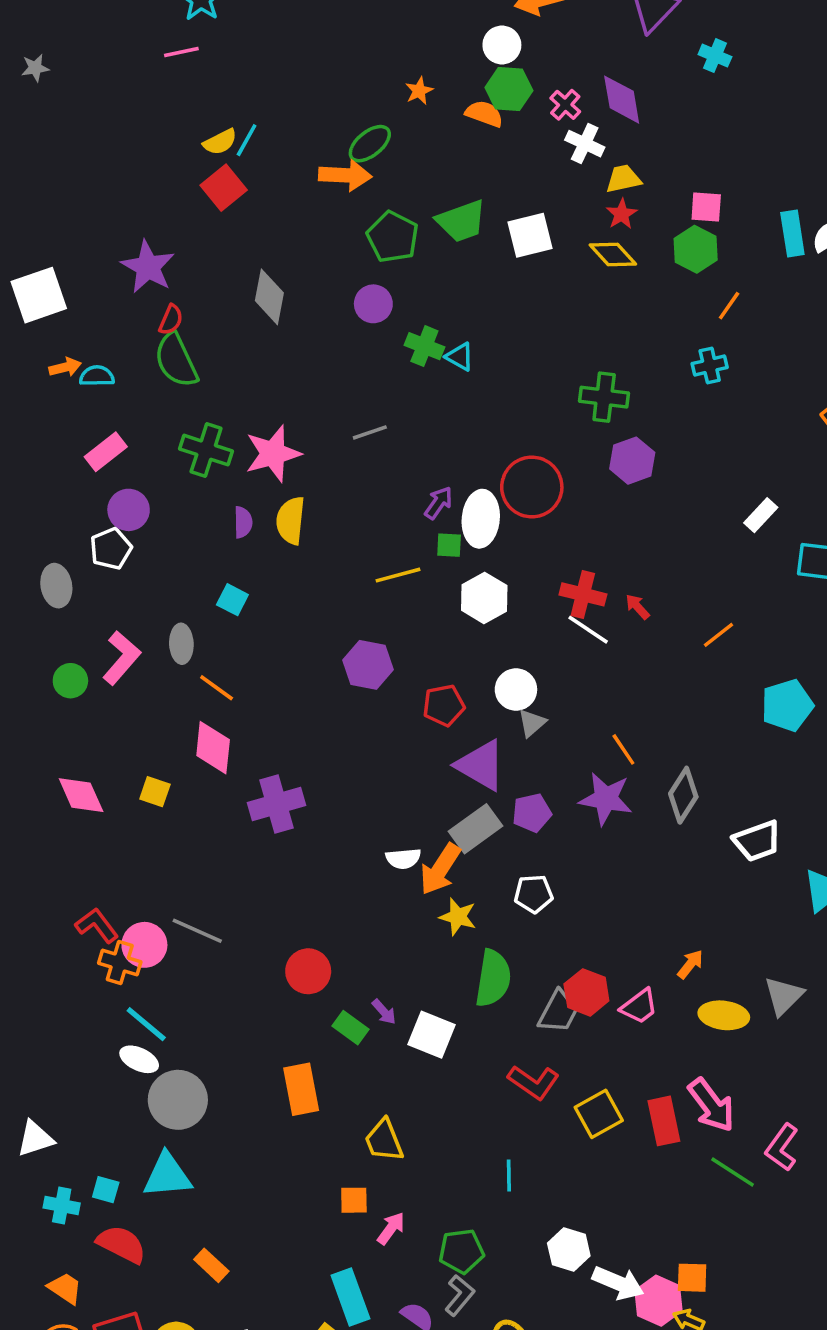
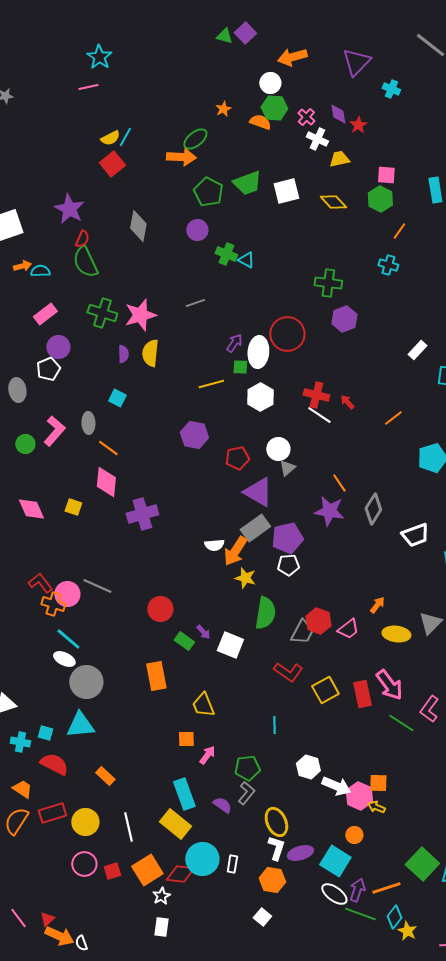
purple diamond: (622, 100) -> (338, 114), size x0.7
red star: (622, 214) -> (358, 125), moved
cyan cross: (710, 365) -> (388, 265), turned 30
purple pentagon: (532, 813) -> (287, 538), moved, size x1.4

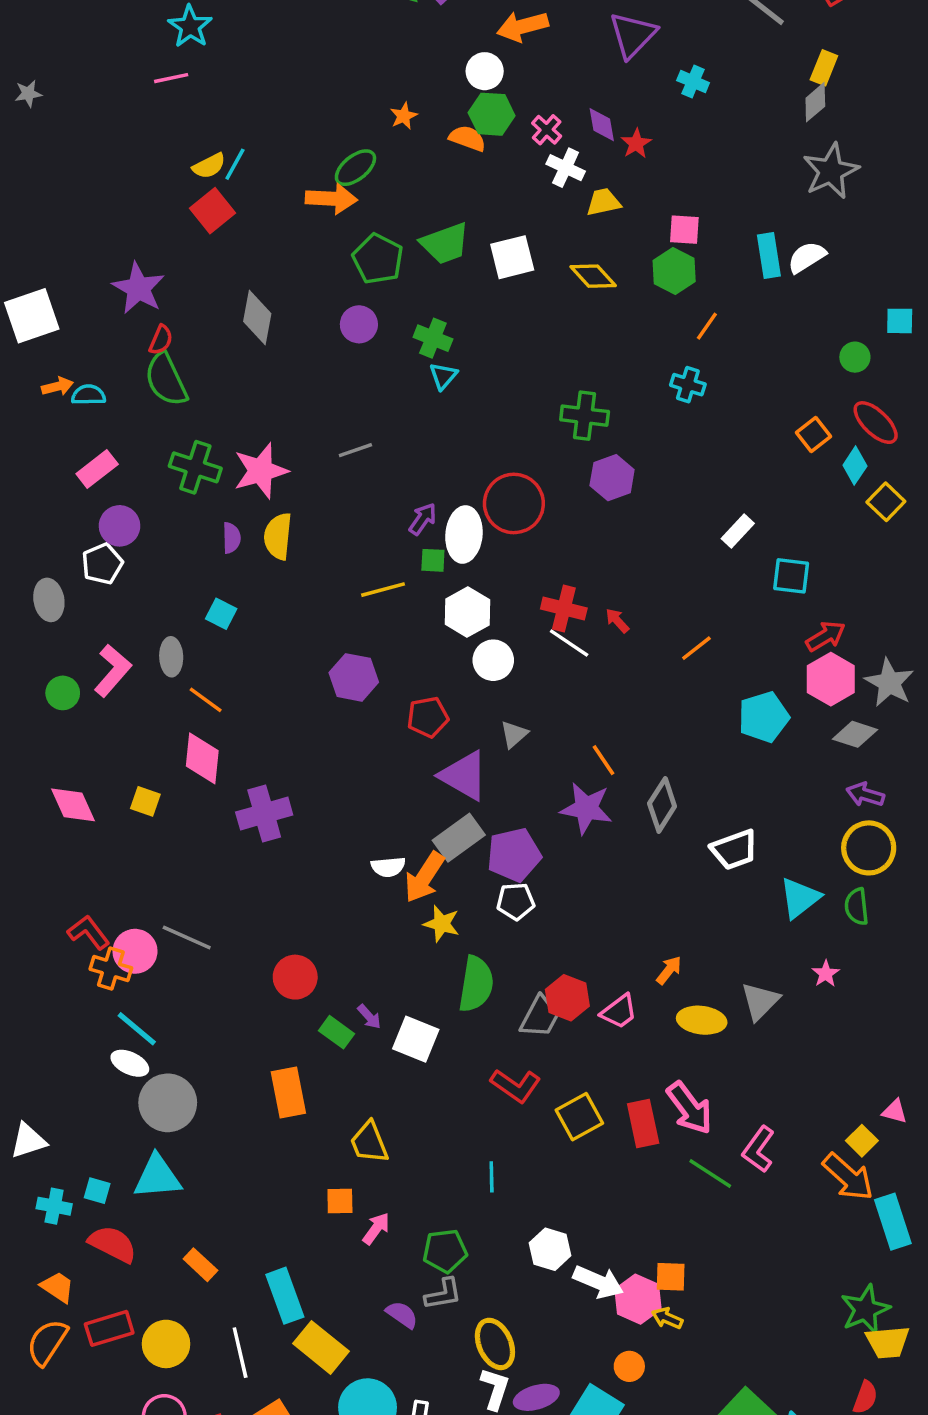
green cross: (226, 254) -> (433, 338), moved
cyan triangle: (246, 260) -> (443, 376), turned 42
white circle: (278, 449) -> (493, 660), moved
gray L-shape: (246, 793) -> (443, 1294), turned 40
cyan rectangle: (184, 794) -> (285, 1296), moved

